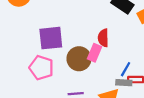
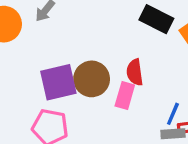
brown circle: (79, 59) -> (92, 79), moved

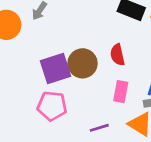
pink rectangle: (125, 96) -> (121, 92), moved

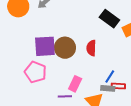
pink rectangle: (121, 92) -> (75, 84), moved

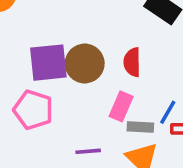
pink rectangle: (75, 84) -> (121, 106), moved
gray rectangle: (108, 88) -> (140, 127), moved

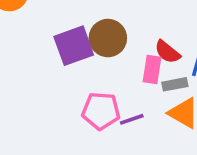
red semicircle: (132, 62) -> (167, 52), moved, turned -36
pink pentagon: (33, 110) -> (101, 111), moved

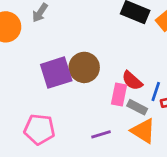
gray rectangle: (175, 84) -> (137, 107), turned 36
pink pentagon: (101, 111) -> (39, 129), moved

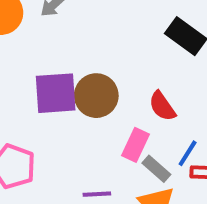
red semicircle: (132, 81) -> (162, 106), moved

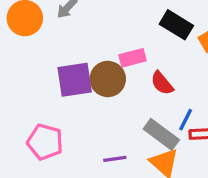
pink rectangle: (136, 145) -> (133, 58), moved, turned 55
gray rectangle: (156, 169) -> (161, 134), size x1.5

